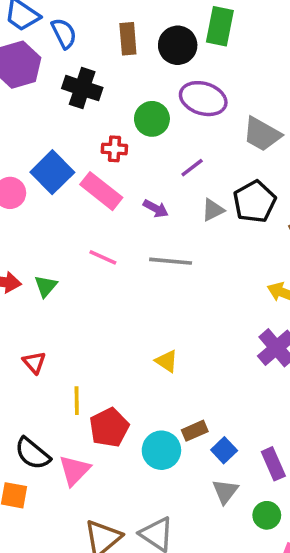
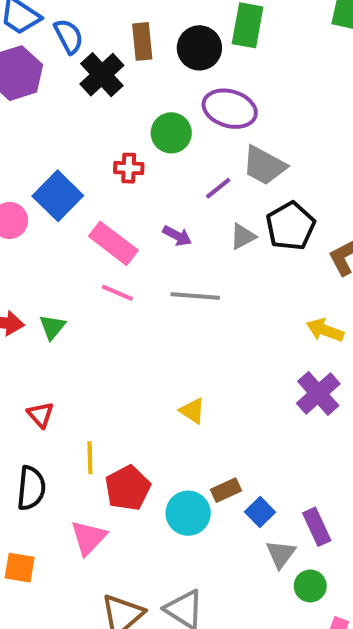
black cross: (82, 88) -> (102, 75), moved, turned 30
gray trapezoid: (262, 134) -> (264, 166), moved
pink rectangle: (101, 191) -> (113, 243), moved
black semicircle: (33, 454) -> (31, 488), moved, turned -123
gray triangle: (225, 491) -> (281, 554), moved

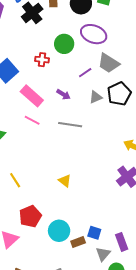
yellow line: (90, 458) -> (15, 180), moved, turned -35
brown rectangle: (226, 490) -> (78, 242), moved
blue square: (260, 512) -> (94, 233), turned -32

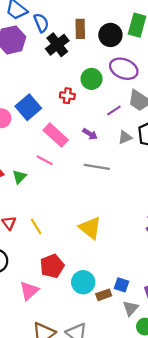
pink line: (32, 120) -> (45, 160), moved
yellow triangle: (65, 181) -> (90, 228), size x1.6

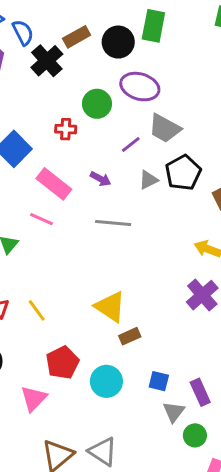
brown rectangle: (80, 29) -> (77, 37), turned 66
brown rectangle: (104, 295) -> (130, 336), moved

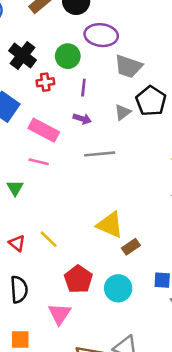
black cross: (47, 61) -> (23, 55), moved
purple line: (131, 145) -> (83, 88), moved, turned -36

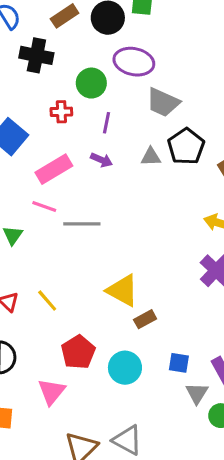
black cross: (23, 55) -> (36, 55), moved, turned -32
gray triangle: (123, 112) -> (151, 157), turned 30
pink rectangle: (44, 130) -> (54, 169), turned -64
gray line: (100, 154) -> (82, 224), moved

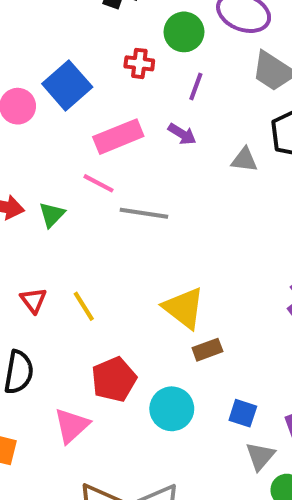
gray triangle: (151, 157) -> (244, 160), moved

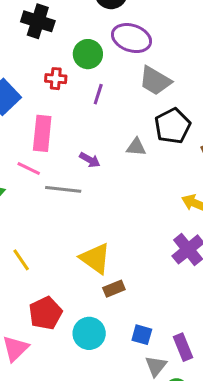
purple arrow: (182, 134) -> (90, 160), moved
pink rectangle: (118, 137) -> (42, 133), turned -60

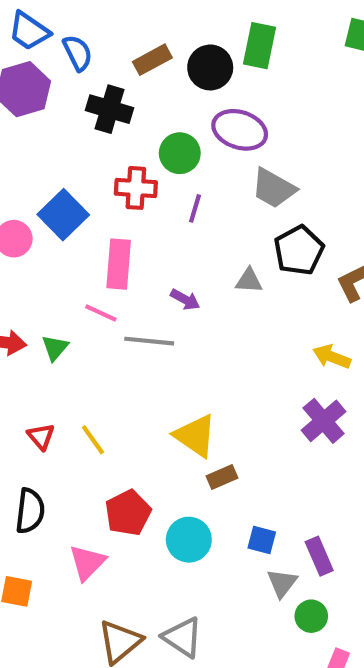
red cross: (56, 79) -> (136, 188), size x1.4

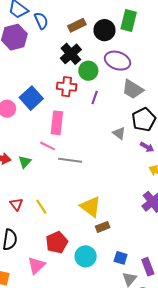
black cross: (110, 109) -> (71, 54), moved, turned 30
gray triangle: (249, 281) -> (119, 133), turned 32
purple arrow: (185, 300) -> (147, 147), moved

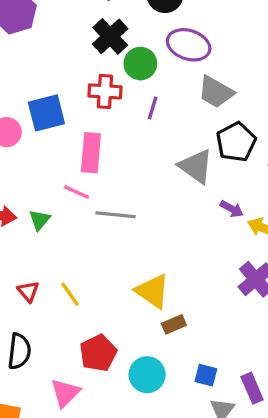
blue square: (31, 98) -> (46, 113), turned 30
gray triangle: (119, 133) -> (196, 166), size x1.6
purple arrow: (147, 147) -> (232, 209), moved

